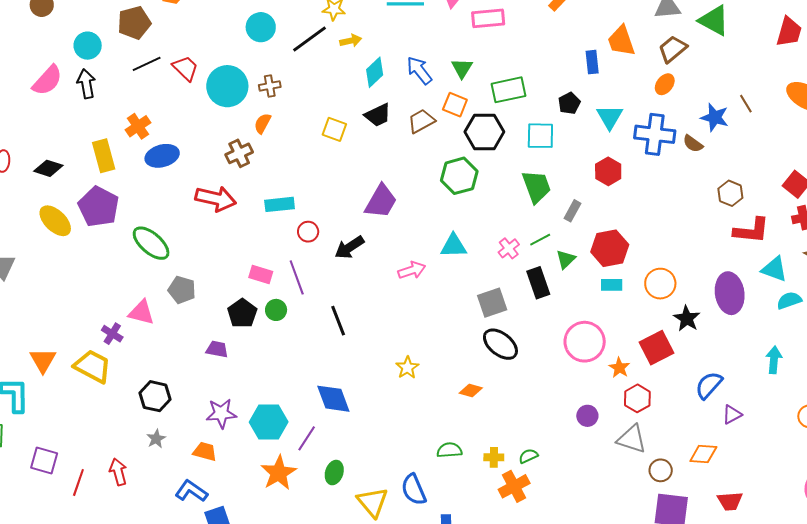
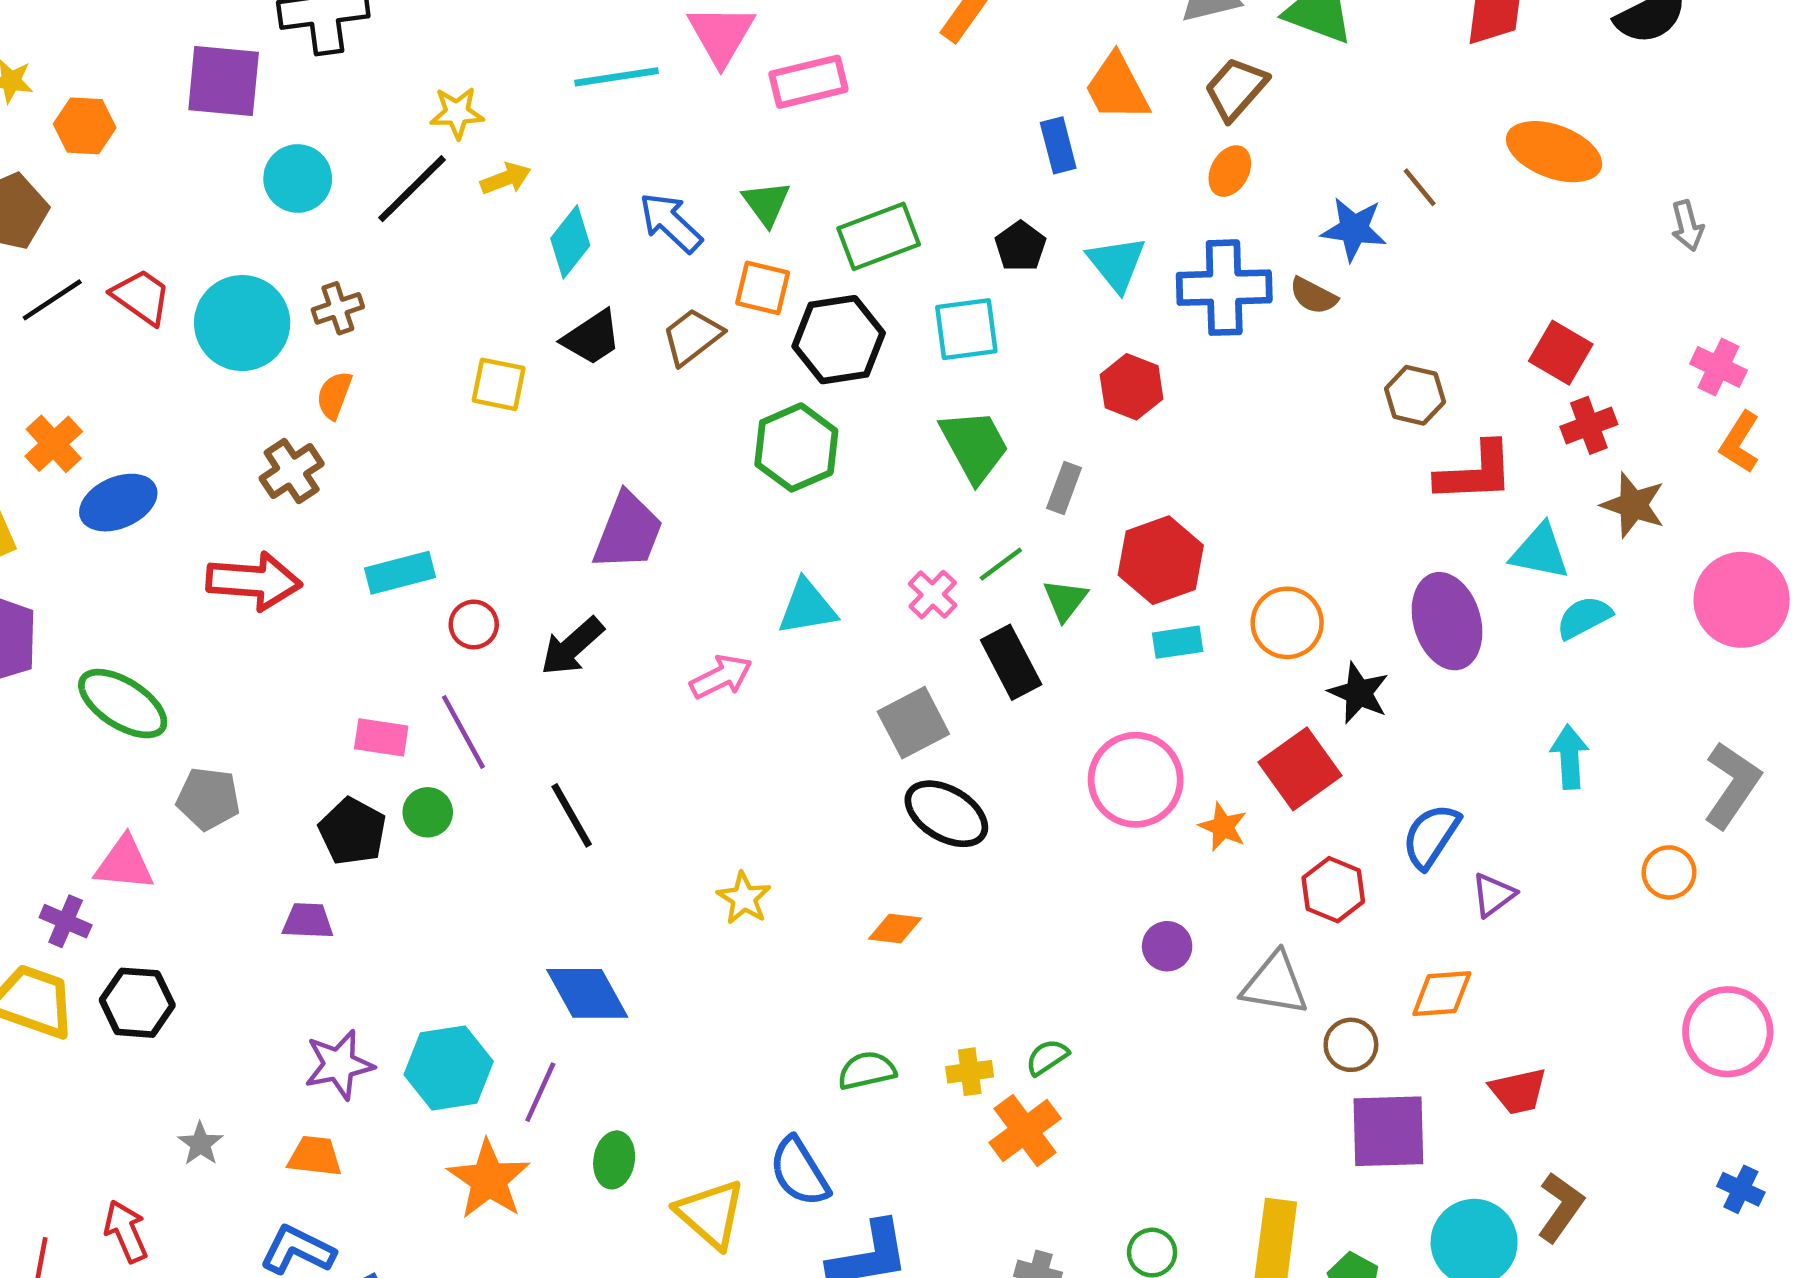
black hexagon: (155, 396) -> (137, 1003), moved
red hexagon: (637, 398) -> (1333, 890), moved

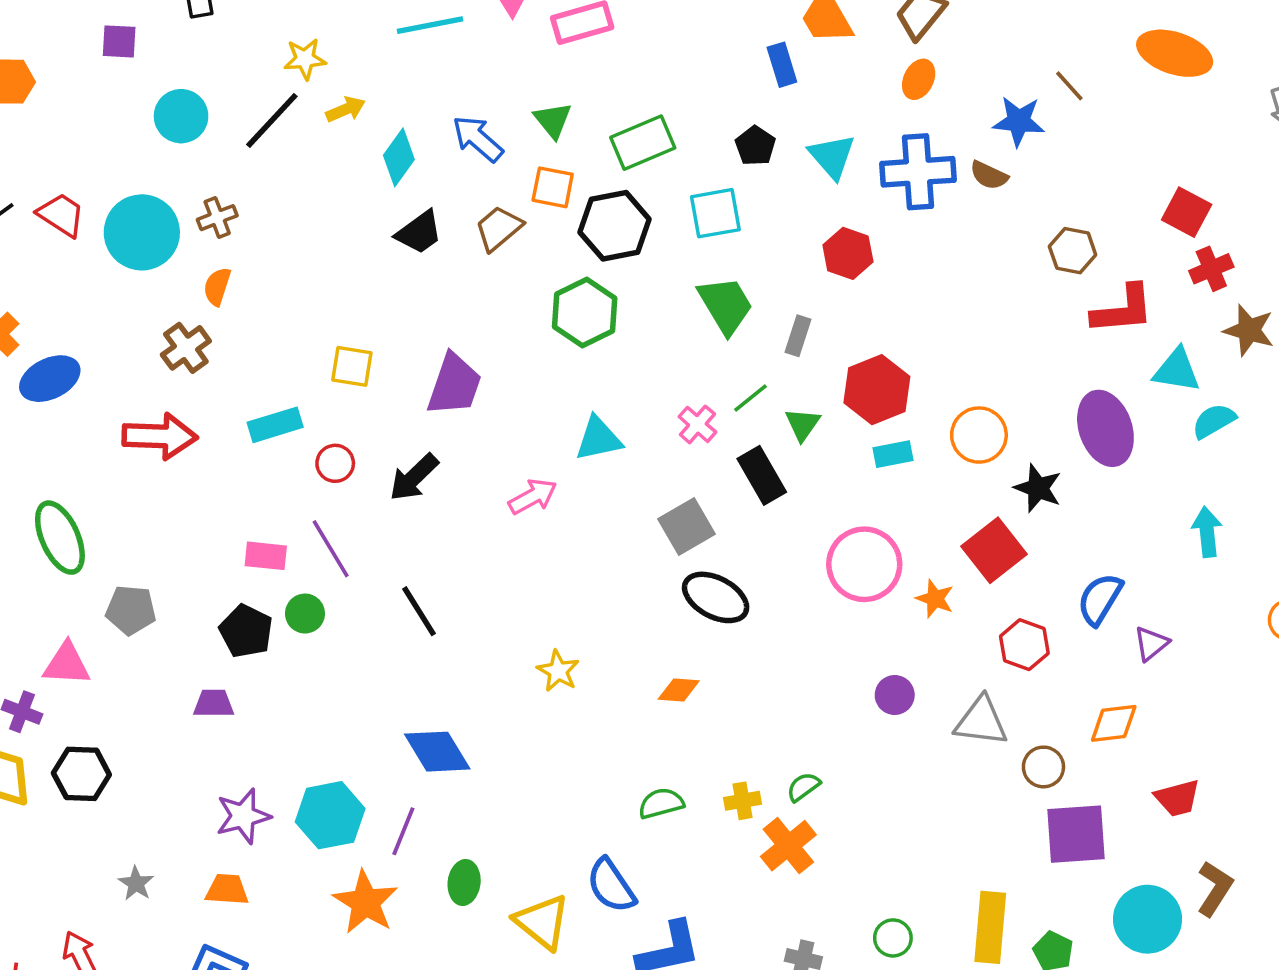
purple square: (224, 81) -> (119, 41), size x0.6
yellow square: (499, 384) -> (352, 366), moved
green ellipse: (123, 704) -> (60, 538), turned 36

